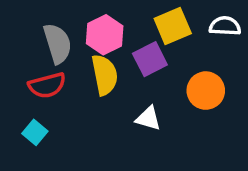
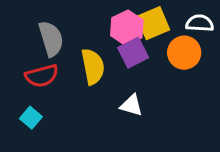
pink hexagon: (105, 35) -> (127, 28), moved
orange circle: (206, 91) -> (184, 53), moved

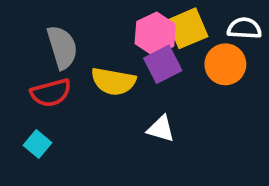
yellow semicircle: (93, 67) -> (113, 81), turned 111

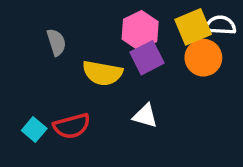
yellow square: (187, 28) -> (193, 27), moved
gray semicircle: (62, 47) -> (56, 42), size x0.7
red semicircle: (51, 93) -> (72, 126), moved

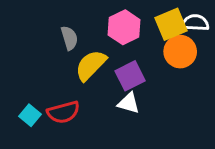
gray semicircle: (56, 42) -> (69, 38), moved
purple square: (147, 58) -> (130, 76), moved
yellow semicircle: (103, 73) -> (91, 65), turned 124

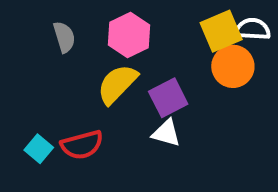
pink hexagon: (124, 27) -> (129, 35), moved
gray semicircle: (69, 38) -> (64, 37), moved

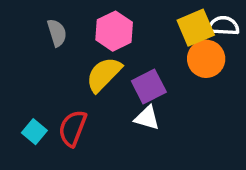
red semicircle: (82, 145) -> (73, 128), turned 126

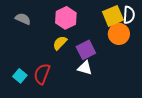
white semicircle: (223, 26) -> (129, 15), turned 90
gray semicircle: (57, 33) -> (23, 19), moved, turned -49
yellow semicircle: (104, 74) -> (60, 43), size x0.7

